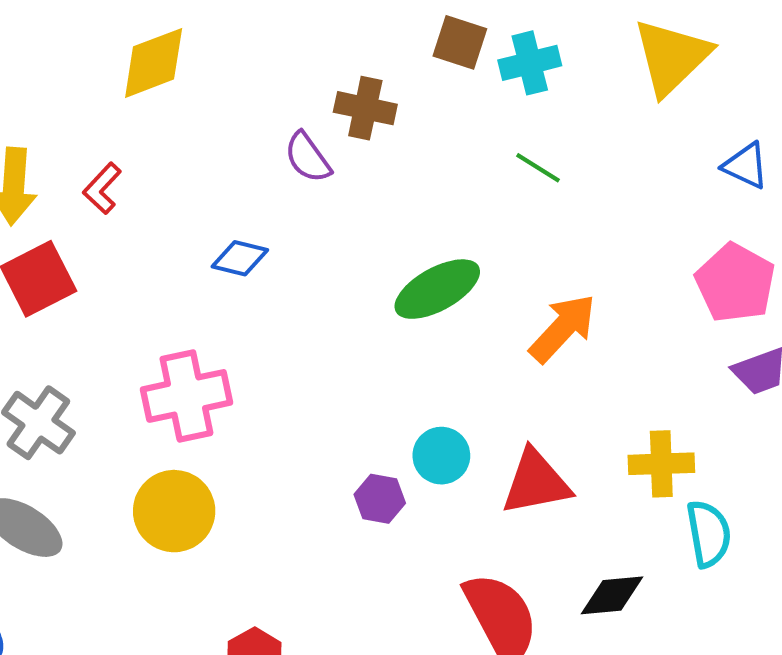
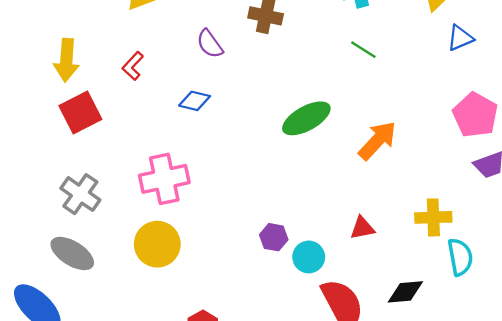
purple semicircle: (308, 157) -> (210, 44), moved
blue triangle: (746, 166) -> (460, 38), moved, turned -48
red L-shape: (102, 188) -> (133, 66), moved
cyan circle: (441, 456) -> (309, 257), moved
red triangle: (536, 482) -> (362, 228), size x0.6

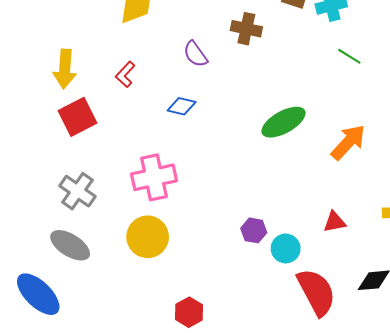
green line: (363, 50) -> (349, 56), moved

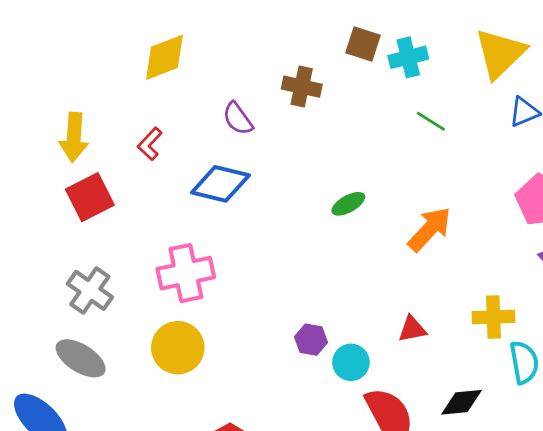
blue diamond: (182, 106) -> (220, 184), size x1.6
green ellipse: (284, 122) -> (348, 204), size x0.6

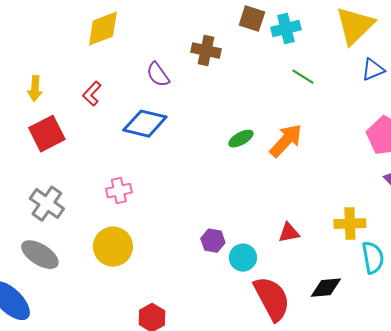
yellow arrow: (74, 137) -> (35, 89), size x0.7
orange arrow: (430, 229) -> (286, 141), moved
pink cross: (186, 273) -> (119, 191), size x0.6

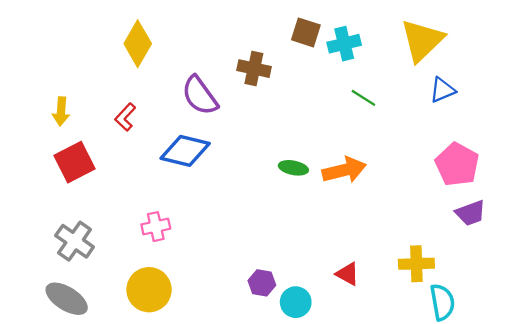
yellow diamond: (103, 29) -> (138, 44), turned -39
purple semicircle: (158, 75) -> (200, 96), size x1.4
green ellipse: (241, 139) -> (293, 168), turned 40
orange arrow: (286, 141) -> (344, 170), turned 33
red triangle: (289, 233) -> (348, 274), turned 40

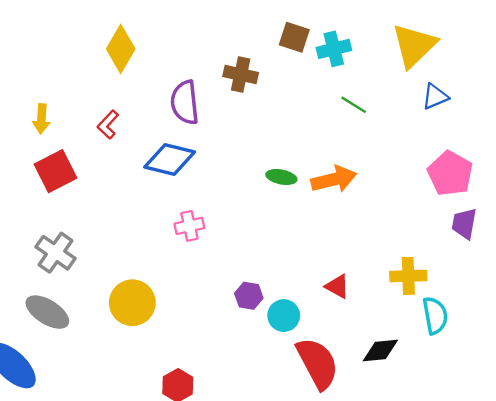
purple semicircle: (200, 96) -> (185, 102), turned 30
purple trapezoid: (471, 213) -> (464, 224), turned 120
pink cross: (156, 227) -> (189, 226), moved

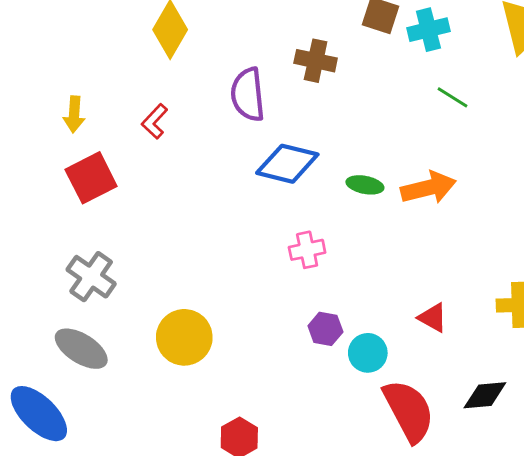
blue diamond: (170, 160) -> (287, 164), moved
pink cross: (189, 226) -> (307, 250), moved

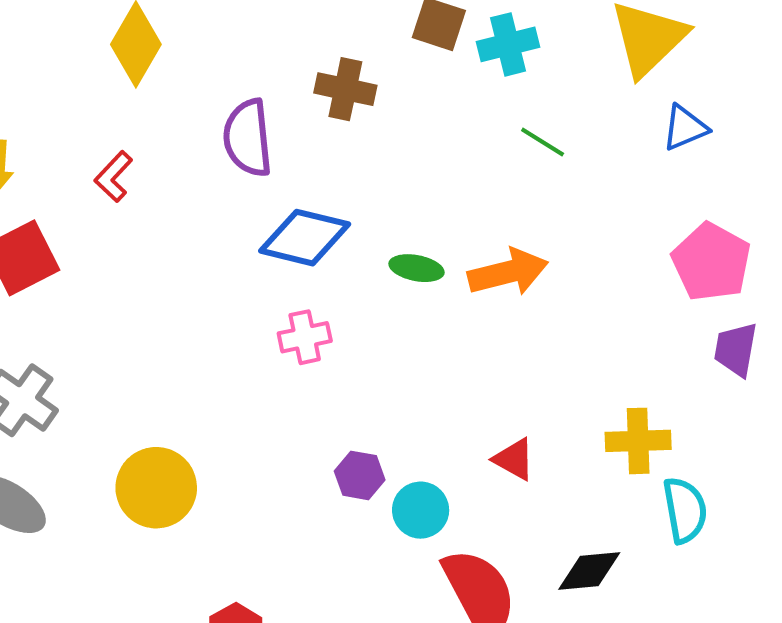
pink cross: (307, 250) -> (305, 337), moved

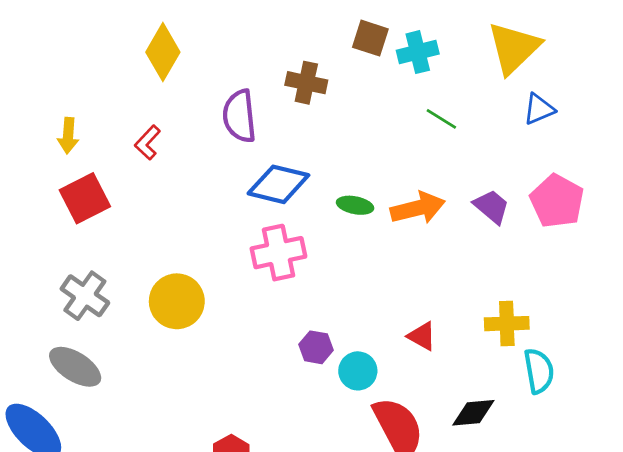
pink cross: (305, 337) -> (278, 253), size x1.5
purple trapezoid: (736, 349) -> (492, 207), moved, turned 120
yellow circle: (156, 488) -> (177, 301), moved

